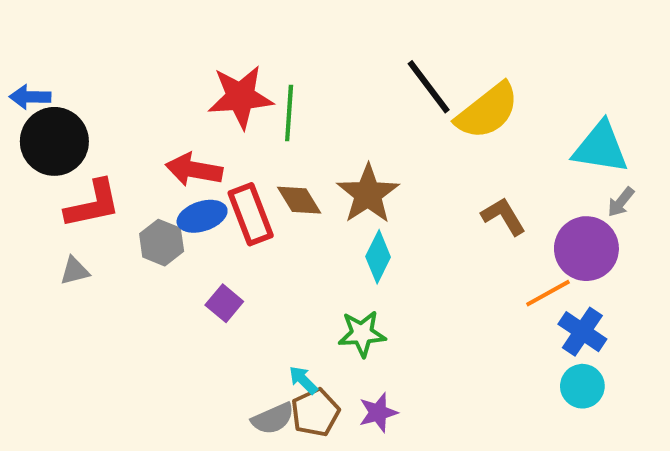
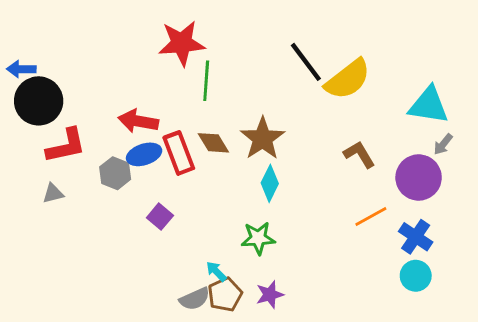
red star: (240, 97) -> (182, 43), moved
orange line: (548, 293) -> (371, 217), moved

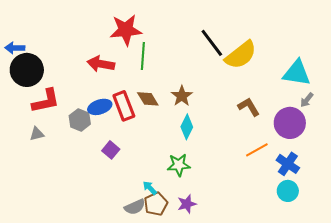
red arrow: (138, 121) -> (101, 64), moved
brown star: (263, 139) -> (182, 96), size x0.7

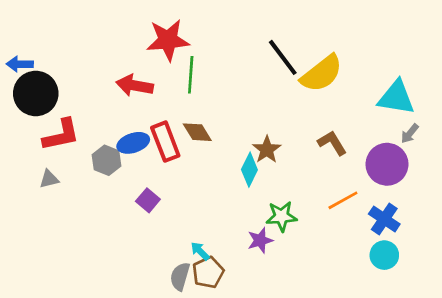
brown star: (182, 96) -> (267, 150), moved
green star: (179, 165) -> (281, 216), moved
purple star: (187, 204) -> (260, 240), moved
gray semicircle: (135, 207) -> (180, 276), turned 130

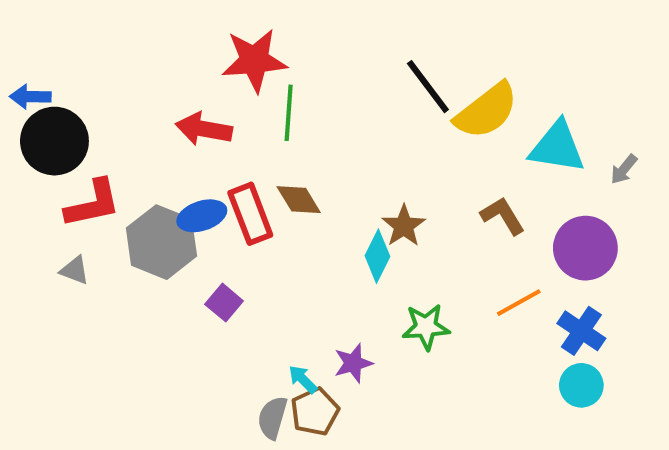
cyan triangle: (396, 97) -> (557, 147), moved
gray arrow: (410, 134) -> (624, 169), moved
gray hexagon: (107, 160) -> (161, 242), size x1.6
gray triangle: (49, 179) -> (75, 270), turned 35
purple star: (260, 240) -> (353, 363), moved

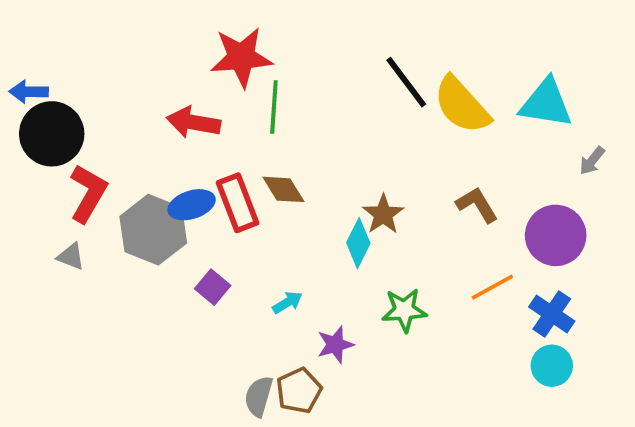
yellow semicircle: (486, 111) -> (462, 105), turned 86
cyan triangle: (557, 147) -> (546, 103), moved
red L-shape: (93, 204) -> (88, 193), turned -48
cyan arrow: (303, 379) -> (287, 302), moved, turned 104

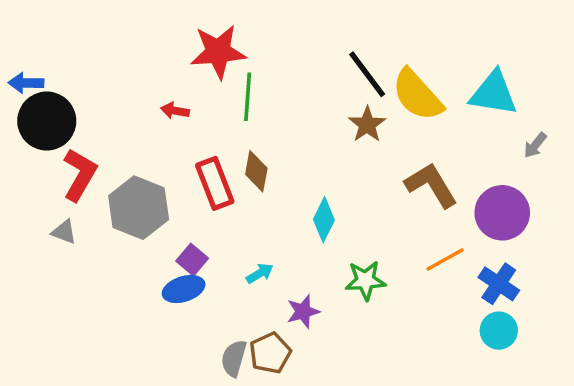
red arrow: (193, 122) -> (175, 111), size x0.6
brown diamond: (284, 189) -> (256, 171), turned 42
blue ellipse: (192, 205) -> (184, 289), moved
brown L-shape: (477, 205) -> (431, 185), size x1.4
brown star: (383, 214) -> (367, 124), moved

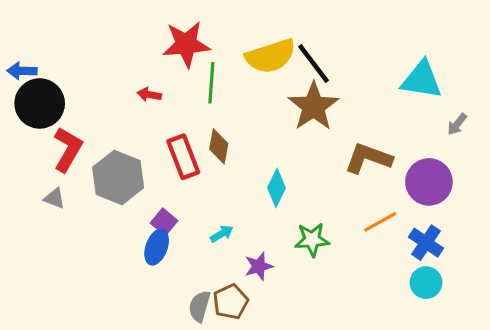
yellow semicircle: (417, 95) -> (271, 56), moved, turned -66
brown star: (367, 124) -> (314, 106), size x1.6
brown L-shape: (431, 185) -> (368, 158), turned -39
blue ellipse: (184, 289) -> (157, 247), turned -52

